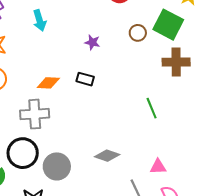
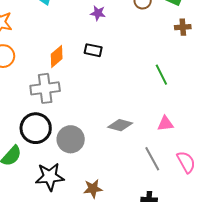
brown cross: (176, 62) -> (183, 27), size x0.6
orange diamond: (48, 83) -> (57, 56), turned -40
pink triangle: (158, 167) -> (165, 124), moved

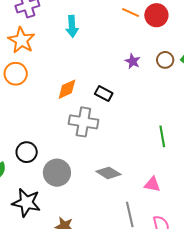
purple star: (98, 13) -> (133, 61), moved
gray cross: (45, 88) -> (83, 122), moved
black circle: (36, 128) -> (27, 152), size x0.7

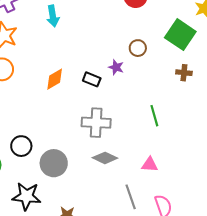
brown circle: (165, 60) -> (138, 48), moved
purple star: (133, 61) -> (116, 67), moved
gray cross: (83, 122) -> (96, 123), moved

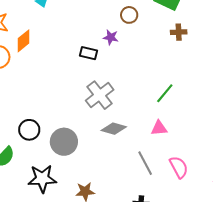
orange diamond: (55, 79) -> (24, 41), moved
green line: (154, 116) -> (165, 93), moved, turned 65
gray cross: (96, 123) -> (100, 95), turned -32

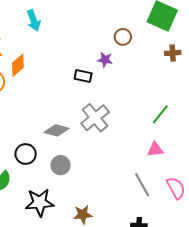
gray diamond: (114, 129) -> (57, 130), moved
gray circle: (64, 142) -> (61, 165), size x0.7

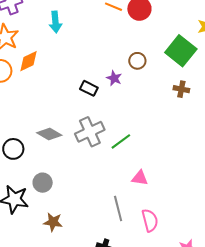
green line: (160, 114) -> (121, 141), moved
gray circle: (61, 165) -> (43, 183), moved

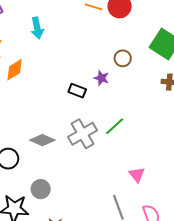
green line: (121, 141) -> (115, 126), moved
pink triangle: (140, 178) -> (137, 175), turned 48

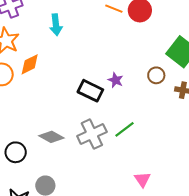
brown circle: (123, 58) -> (156, 75), moved
black rectangle: (77, 91) -> (90, 91), size x1.4

